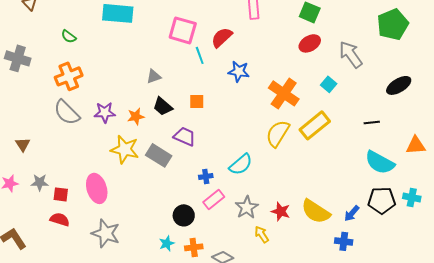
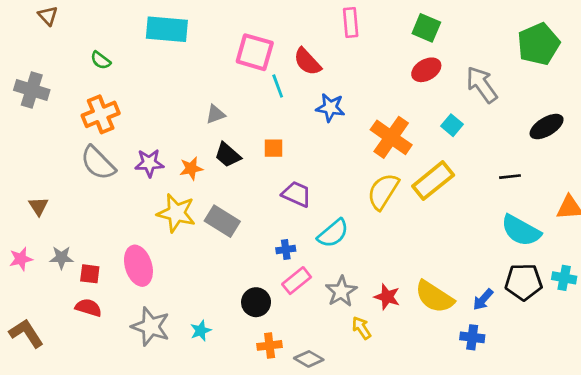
red semicircle: (222, 37) -> (307, 62), turned -90
purple trapezoid: (185, 136) -> (297, 194), moved
cyan star: (167, 243) -> (201, 331), moved

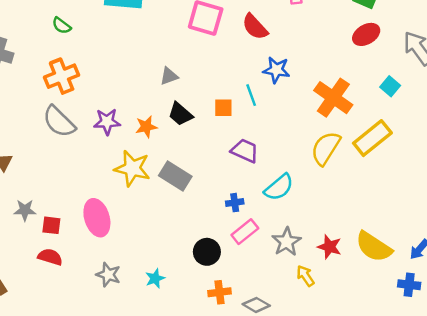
cyan line: (278, 86) -> (251, 95), moved
gray star: (151, 327) -> (108, 275), size x0.7

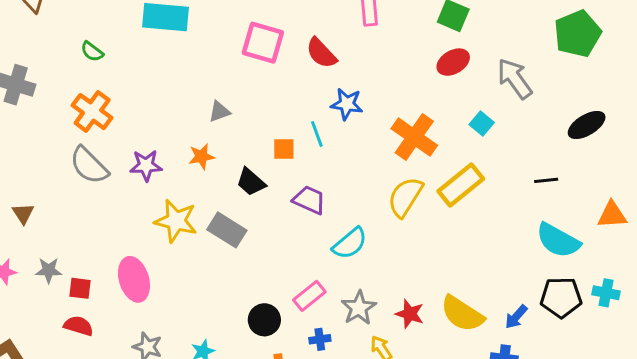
orange cross: (62, 76) -> (92, 112), turned -32
black trapezoid: (180, 114) -> (251, 182), moved
orange star: (146, 127) -> (201, 156), moved
blue cross: (235, 203) -> (320, 339), moved

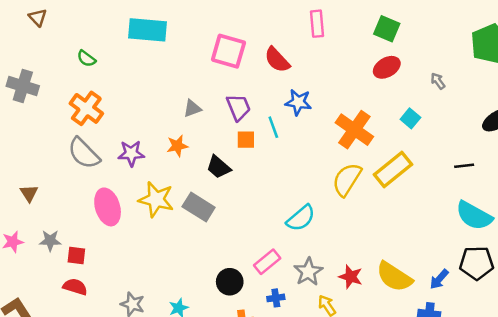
gray arrow: (515, 79) -> (438, 81), size x0.5
purple trapezoid: (309, 200) -> (238, 107), moved, turned 44
pink ellipse: (134, 279) -> (108, 207), moved

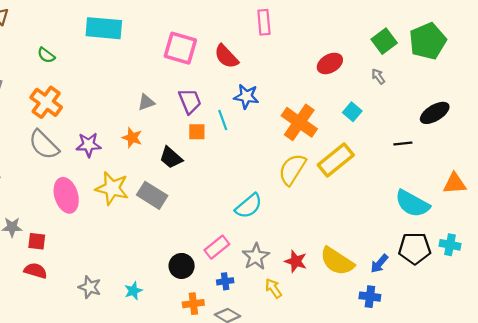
green square: (387, 29) -> (384, 41), moved, turned 30
orange star: (177, 146) -> (132, 138), turned 30
black line: (464, 166) -> (403, 144), moved

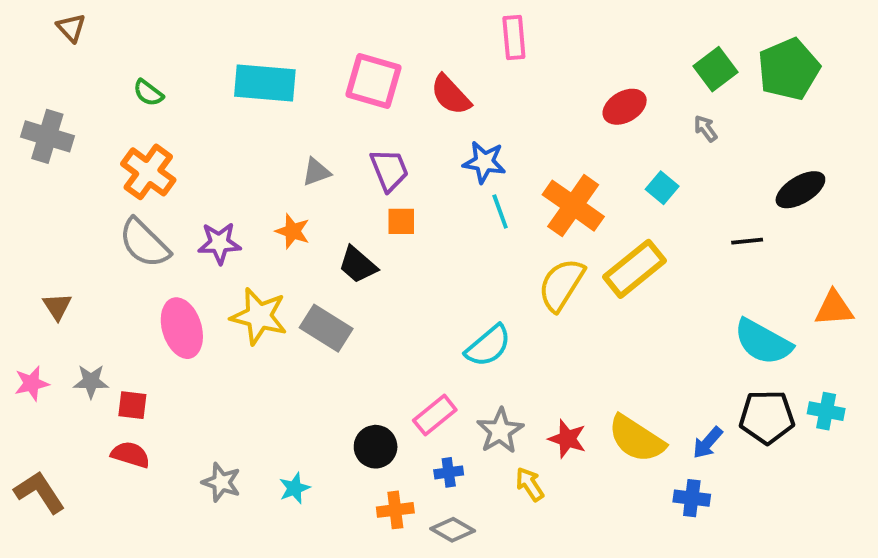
cyan rectangle: (104, 28) -> (265, 83), moved
cyan line: (223, 120) -> (500, 211), moved

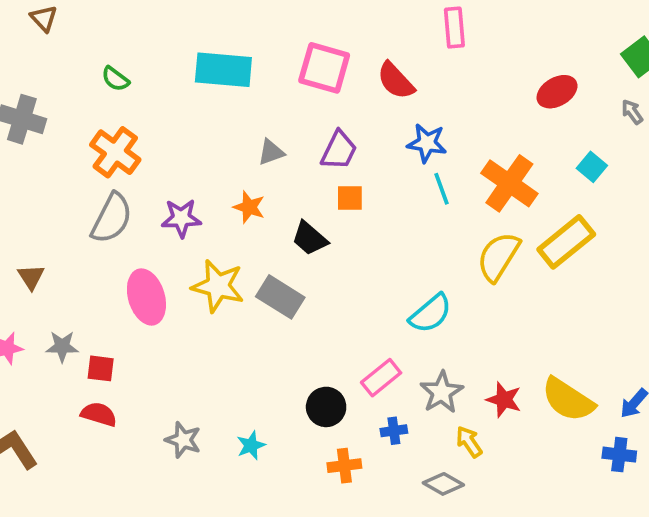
purple trapezoid: (389, 170) -> (339, 150), turned 48
gray semicircle: (144, 243) -> (112, 218), turned -108
gray diamond: (453, 530) -> (443, 484), moved

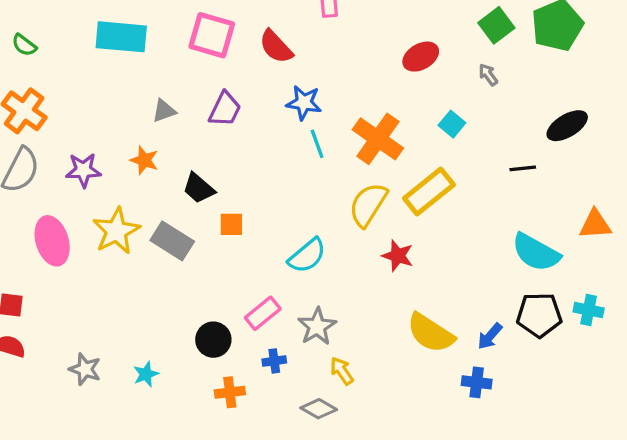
orange square: (350, 198) -> (231, 224), moved
yellow star: (218, 286) -> (116, 231), turned 30
red star: (504, 400) -> (398, 256), moved

